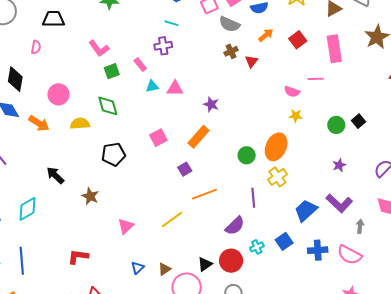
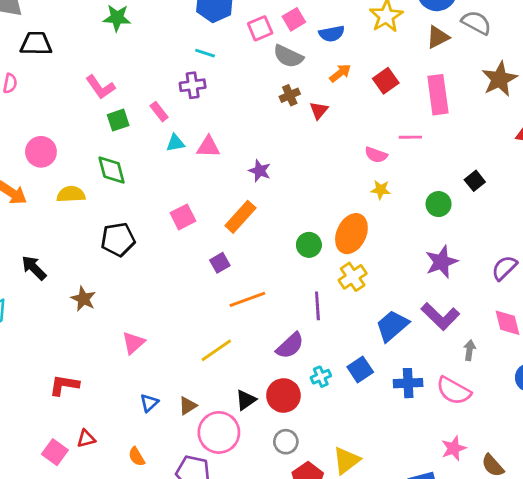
black square: (359, 121) -> (475, 181), moved
purple star: (339, 165) -> (441, 262), size x1.6
yellow line: (172, 219) -> (216, 350), moved

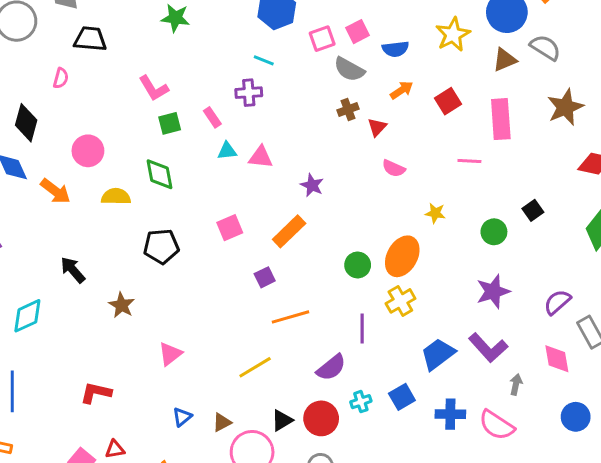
pink semicircle: (376, 155) -> (394, 168), moved

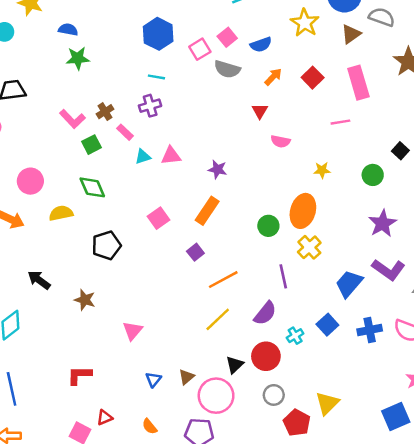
brown cross: (348, 110) -> (105, 112), moved
yellow line: (255, 367) -> (218, 319), moved

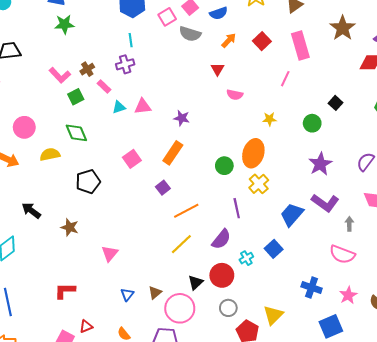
cyan line: (156, 77) -> (131, 40), turned 72
pink line: (340, 122) -> (285, 79), turned -56
blue cross: (370, 330) -> (312, 288), moved, turned 30

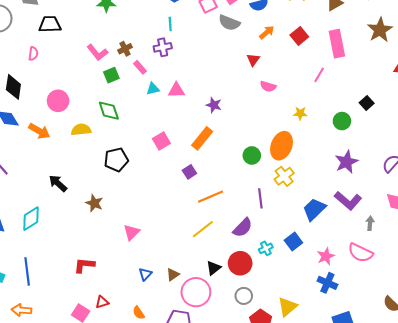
pink star: (348, 295) -> (326, 256), moved

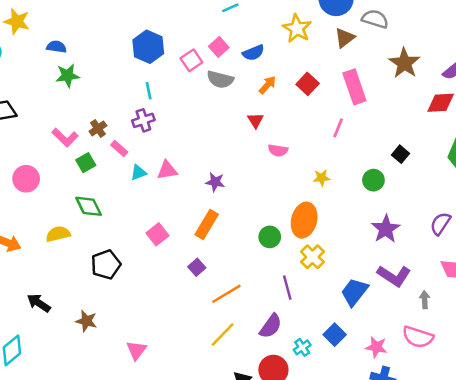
pink circle: (58, 101) -> (26, 179), moved
pink star: (326, 256) -> (376, 347), turned -30

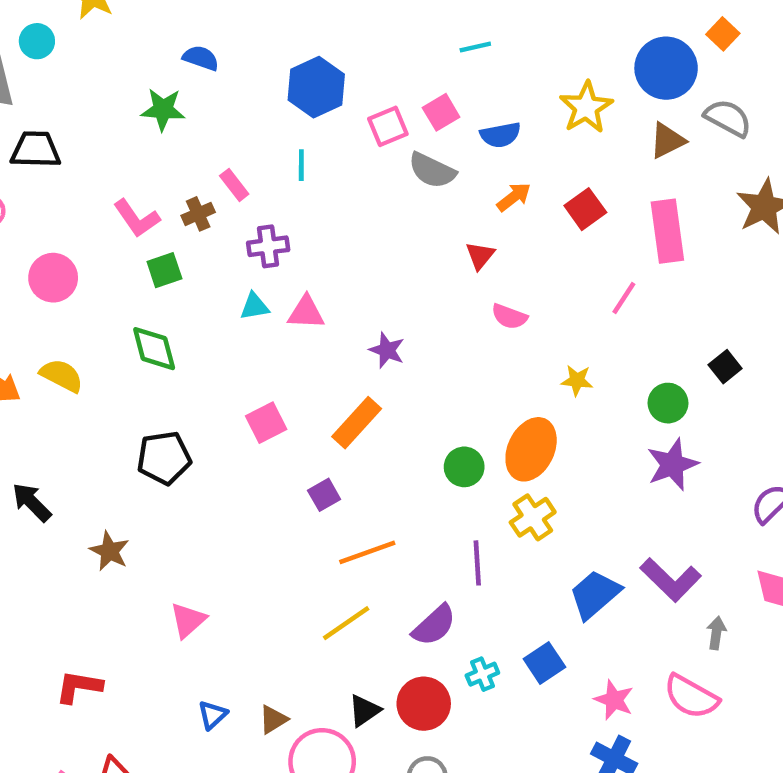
blue semicircle: (56, 47) -> (201, 58), moved
purple cross: (143, 120) -> (268, 246), moved
pink rectangle: (119, 148) -> (234, 185), moved
purple star: (386, 229) -> (672, 464), moved
yellow semicircle: (58, 234) -> (62, 376), moved, turned 30

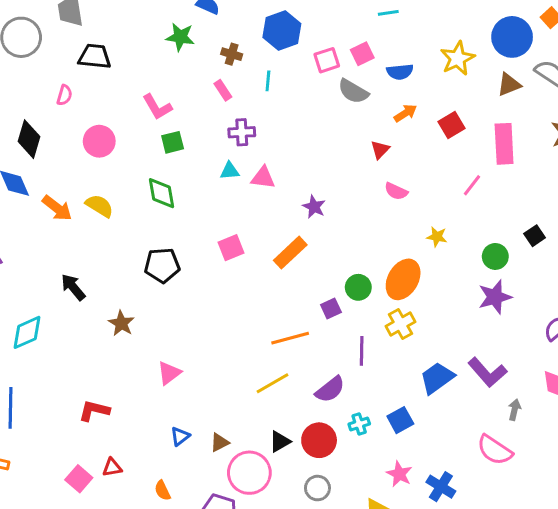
brown cross: (198, 214) -> (232, 54), moved, turned 36
purple square: (324, 495) -> (331, 309), moved
pink star: (614, 700) -> (399, 474), moved

